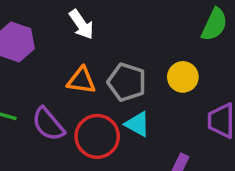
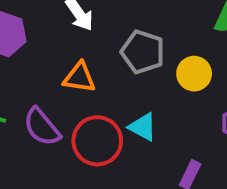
gray pentagon: (127, 82) -> (143, 52), moved

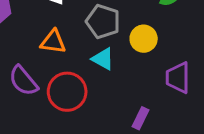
cyan triangle: (143, 127) -> (103, 59), moved

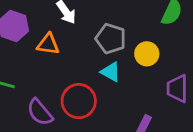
orange triangle: (53, 42) -> (48, 44), moved
purple semicircle: (23, 81) -> (40, 112), moved

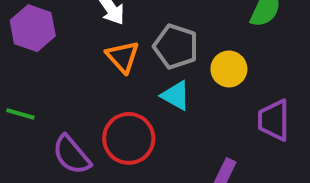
orange triangle: (48, 44) -> (123, 57), moved, turned 40

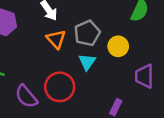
gray pentagon: (176, 46) -> (87, 33), turned 30
cyan triangle: (176, 96) -> (87, 62), turned 36

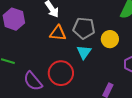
gray pentagon: (87, 33) -> (84, 28), turned 30
orange triangle: (56, 39) -> (58, 33), turned -42

